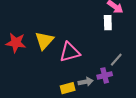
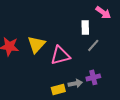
white rectangle: (108, 23) -> (85, 27), moved
gray line: (116, 60) -> (93, 45), moved

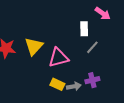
yellow rectangle: (58, 89) -> (57, 84), moved, turned 40

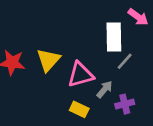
white rectangle: (84, 29) -> (114, 37), size x1.5
gray arrow: (74, 86) -> (105, 89), moved, turned -40

